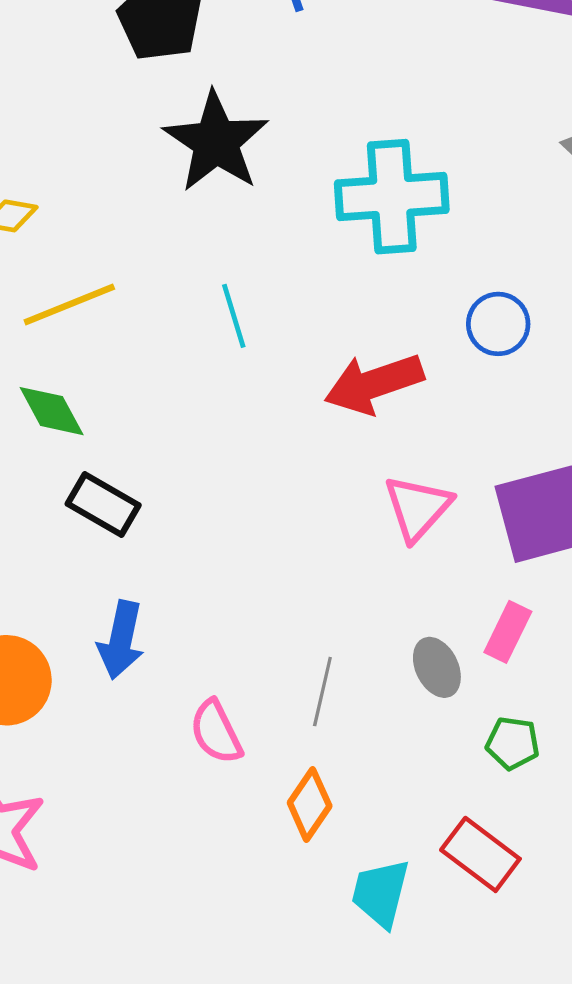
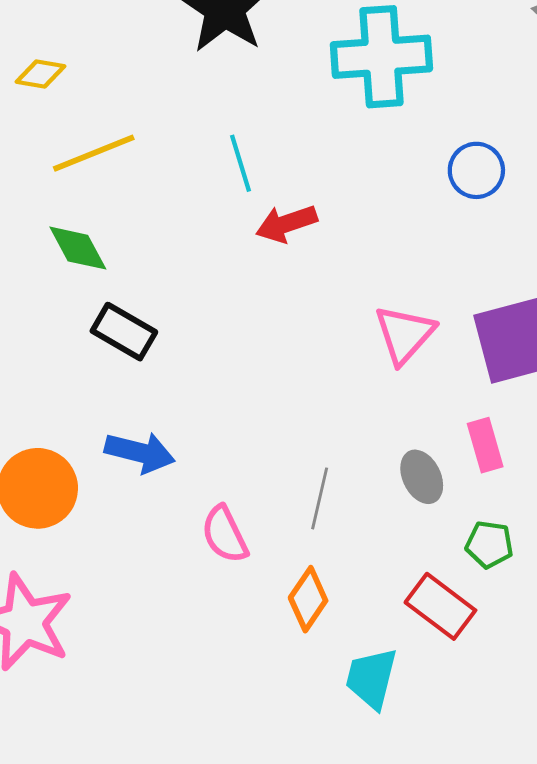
red arrow: (374, 384) -> (286, 224), moved, size x0.7
pink rectangle: (508, 632) -> (485, 445), turned -42
blue arrow: (121, 640) -> (140, 452), turned -88
red rectangle: (480, 854) -> (440, 606), moved

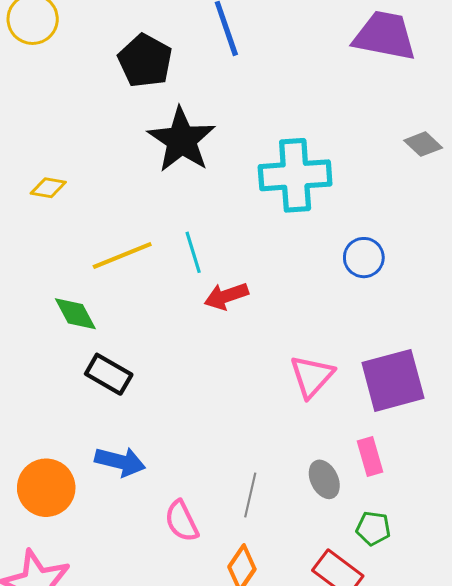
yellow line: (94, 153) -> (122, 255), moved

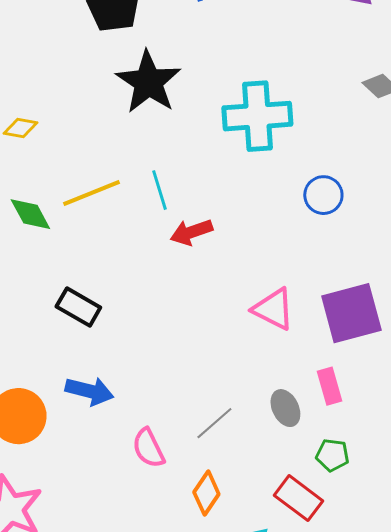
green diamond: (75, 314) -> (30, 214), moved
pink triangle: (312, 376) -> (273, 309), turned -45
gray line: (250, 495) -> (214, 423), turned 36

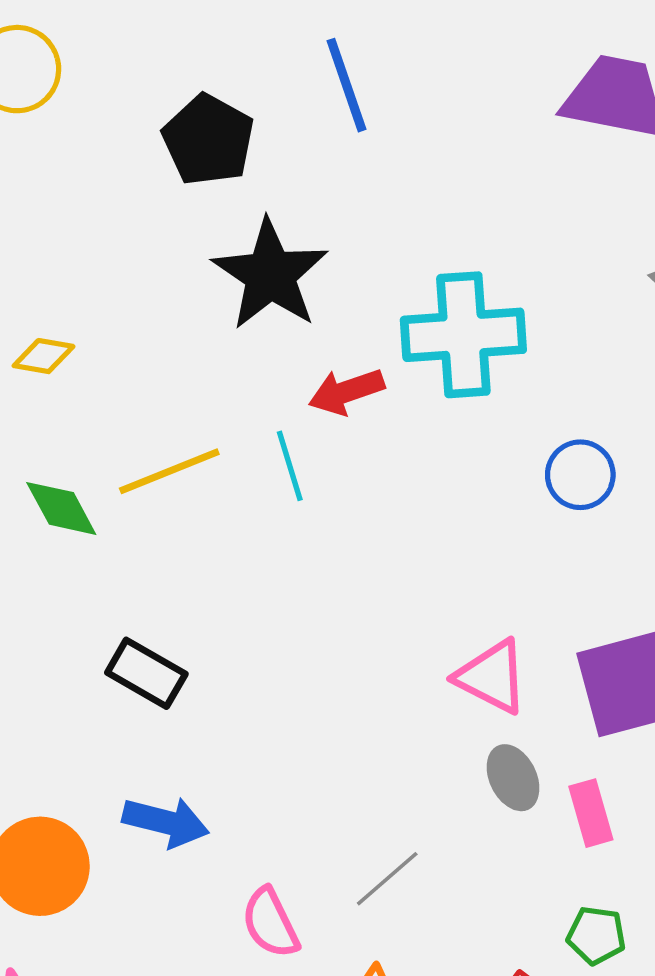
red arrow: (191, 232) -> (346, 392), moved
gray ellipse: (285, 408) -> (513, 778), moved

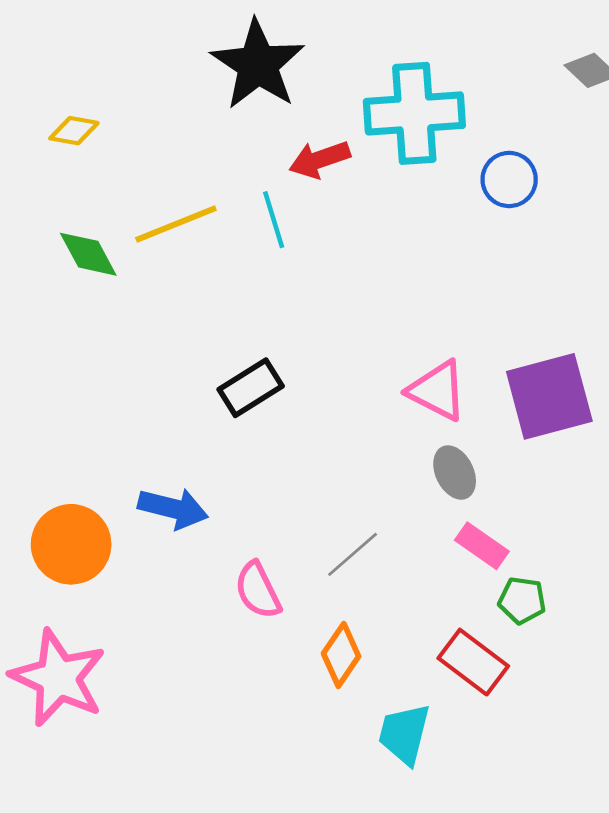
blue circle: (580, 475) -> (509, 179), moved
black rectangle: (146, 673) -> (251, 388), moved, turned -62
pink rectangle: (591, 813) -> (482, 546), moved, turned -39

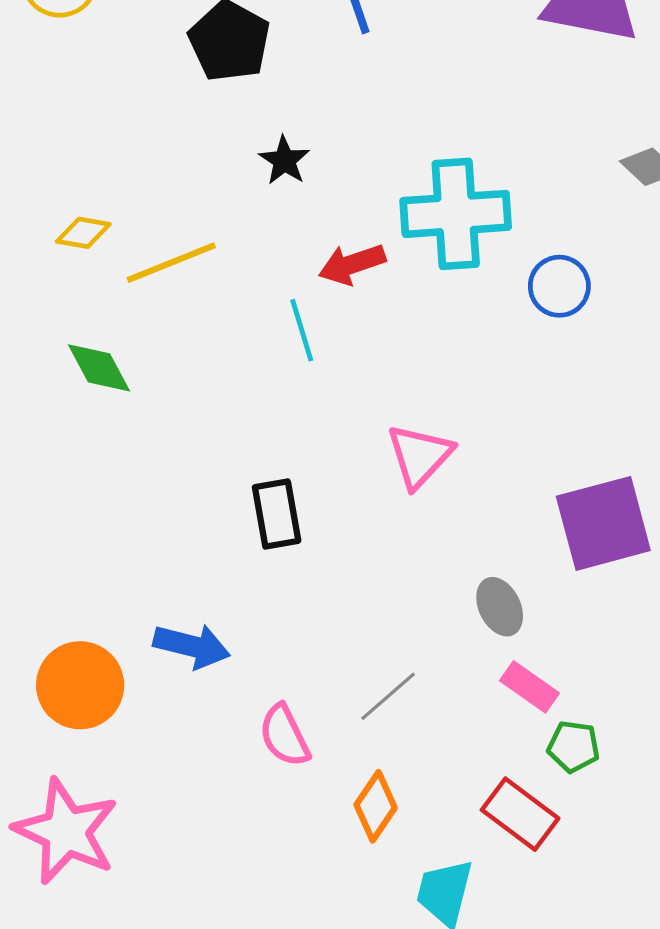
black star: (258, 65) -> (284, 160), size x0.5
yellow line: (176, 224) -> (171, 263), moved
black rectangle: (251, 388) -> (277, 514), turned -68
pink triangle: (437, 391) -> (420, 456), moved, turned 46

